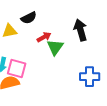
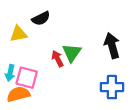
black arrow: (80, 30) -> (112, 46), moved
red arrow: (44, 37) -> (58, 59), moved, turned -88

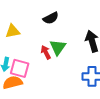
black semicircle: (41, 18) -> (51, 18), moved

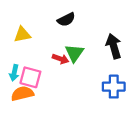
red arrow: (46, 52) -> (61, 59), turned 136

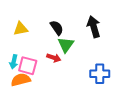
black semicircle: (66, 19) -> (57, 28), moved, turned -98
black arrow: (114, 46) -> (94, 27), moved
red arrow: (61, 59) -> (54, 58), moved

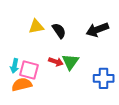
black arrow: (94, 27) -> (97, 30), turned -95
yellow triangle: (21, 29) -> (36, 27), moved
green triangle: (66, 45) -> (70, 62), moved

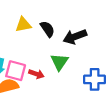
black arrow: (97, 30) -> (75, 37), moved
red arrow: (56, 62) -> (36, 74), moved

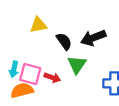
black semicircle: (47, 29) -> (64, 41), moved

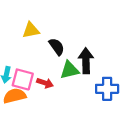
black arrow: (93, 38) -> (86, 61), moved, turned 110
green triangle: (77, 65) -> (70, 70), turned 42

